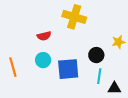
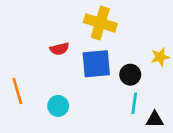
cyan circle: (43, 60) -> (58, 106), moved
blue square: (68, 69) -> (96, 64), moved

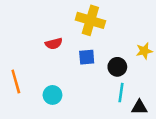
blue square: (96, 64) -> (87, 57), size x0.6

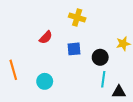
yellow cross: (90, 20) -> (77, 18), size x0.7
red semicircle: (54, 44) -> (46, 37), turned -32

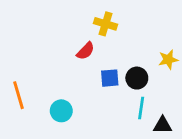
red semicircle: (46, 37) -> (86, 51), moved
blue square: (74, 49) -> (110, 78), moved

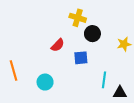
red semicircle: (86, 51) -> (58, 45), moved
black circle: (137, 78) -> (92, 34), moved

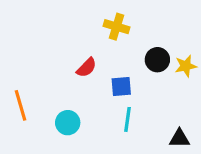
black circle: (92, 34) -> (157, 60), moved
cyan line: (104, 80) -> (127, 119), moved

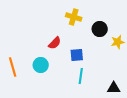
black circle: (157, 60) -> (100, 29), moved
cyan circle: (68, 123) -> (41, 65), moved

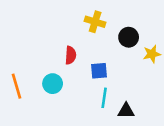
red semicircle: (55, 43) -> (71, 55), turned -40
black triangle: (114, 88) -> (126, 111), moved

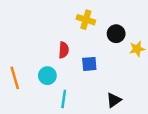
cyan line: (104, 98) -> (64, 99), moved
black triangle: (126, 111) -> (114, 100), turned -35

